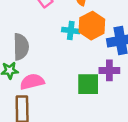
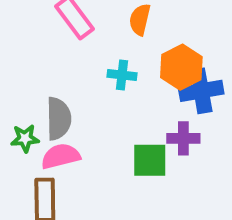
orange hexagon: (92, 26) -> (181, 67), moved
gray semicircle: (21, 47) -> (59, 119), moved

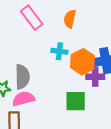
orange hexagon: (181, 67) -> (83, 62), moved
purple cross: (183, 138) -> (95, 77), moved

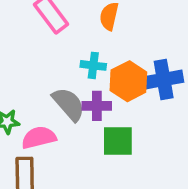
gray semicircle: (22, 77) -> (69, 104), moved, turned -40
purple cross: (95, 77) -> (97, 106), moved

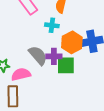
cyan cross: (93, 65) -> (52, 25), moved
green square: (118, 141) -> (66, 65), moved

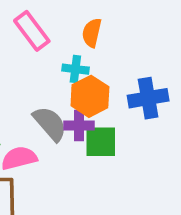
orange hexagon: (72, 42) -> (90, 96), moved

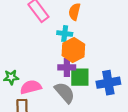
blue cross: (148, 98) -> (108, 83), moved
gray semicircle: (50, 124) -> (65, 93), moved

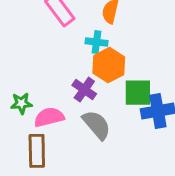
purple cross: (67, 67) -> (84, 90), moved, turned 35
green square: (80, 77) -> (138, 93), moved

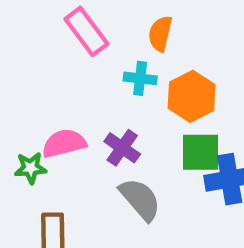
orange hexagon: (109, 65) -> (192, 96), moved
pink semicircle: (49, 117) -> (64, 143), moved

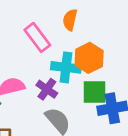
pink rectangle: (86, 31) -> (37, 37), moved
cyan cross: (140, 78) -> (66, 67), moved, size x1.5

